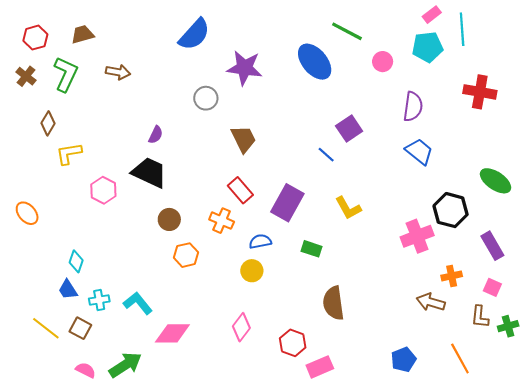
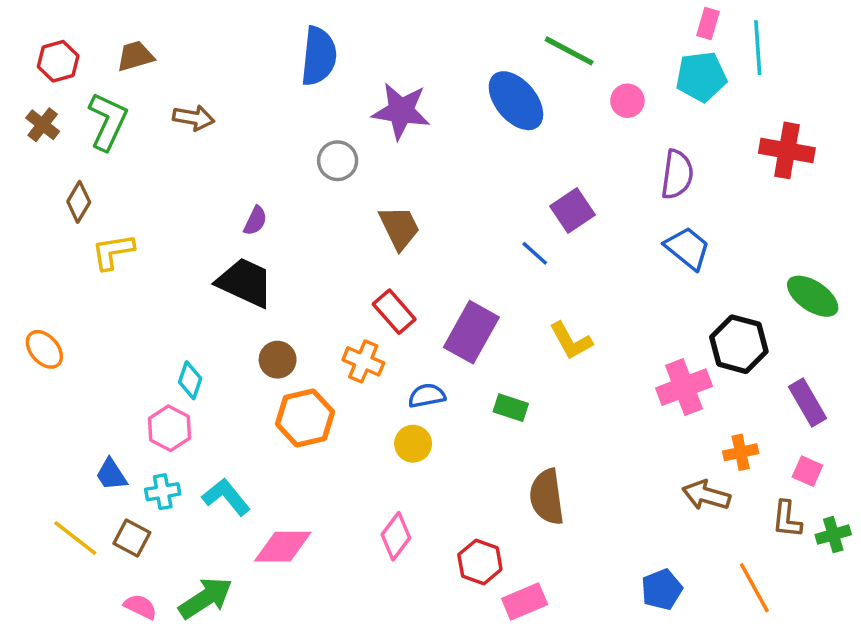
pink rectangle: (432, 15) -> (708, 24), turned -36
blue semicircle: (194, 34) -> (319, 56), turned -36
pink hexagon: (103, 190) -> (170, 428), moved
orange hexagon: (186, 255) -> (305, 418), size x1.4
cyan diamond: (76, 261) -> (190, 380), moved

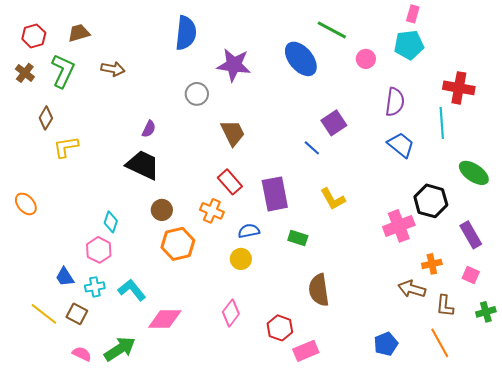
cyan line: (758, 48) -> (442, 123), moved
purple rectangle: (471, 332) -> (275, 194), turned -40
brown L-shape: (787, 519) -> (445, 306), moved

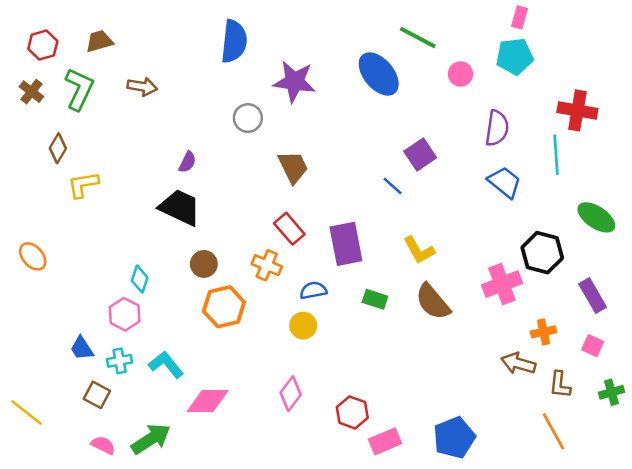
brown semicircle: (319, 290) -> (433, 302), moved, turned -32
yellow line: (44, 314) -> (26, 412), moved
blue pentagon: (386, 344) -> (454, 438), moved, size x1.4

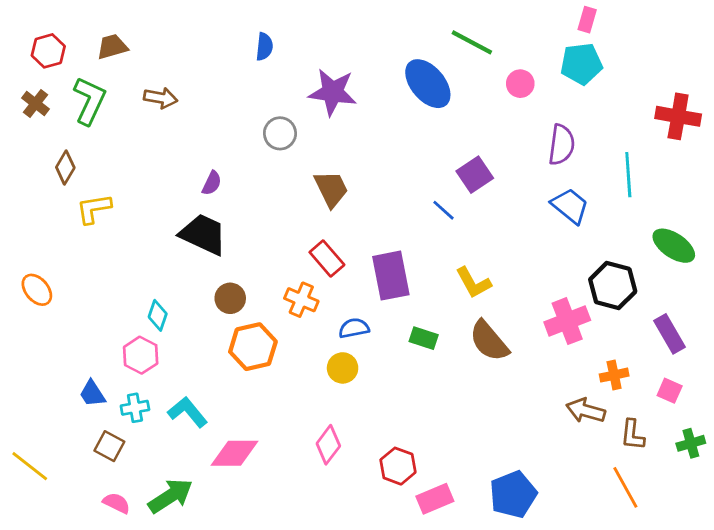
blue semicircle: (234, 41) -> (264, 47), size x0.6
red cross: (577, 110) -> (678, 116), moved

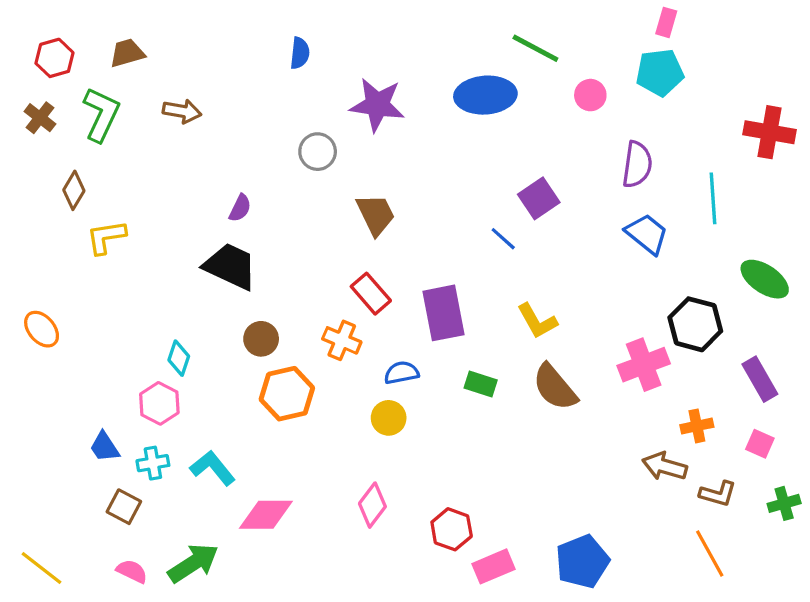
blue ellipse: (428, 84) -> (485, 95), turned -54
brown L-shape: (633, 435) -> (718, 494), turned -80
yellow line: (30, 466) -> (42, 568), moved

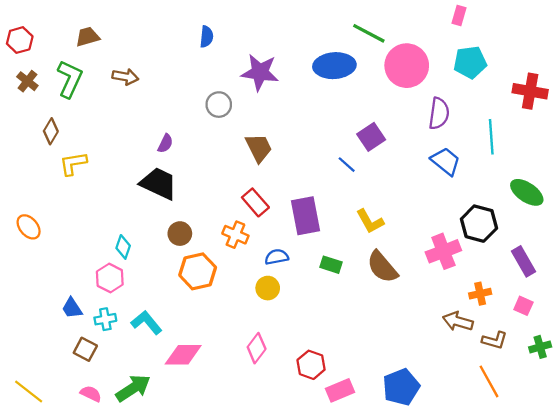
red hexagon: (54, 58) -> (20, 40), moved
cyan pentagon: (660, 72) -> (470, 62), moved
pink circle: (590, 95) -> (407, 66), size x2.0

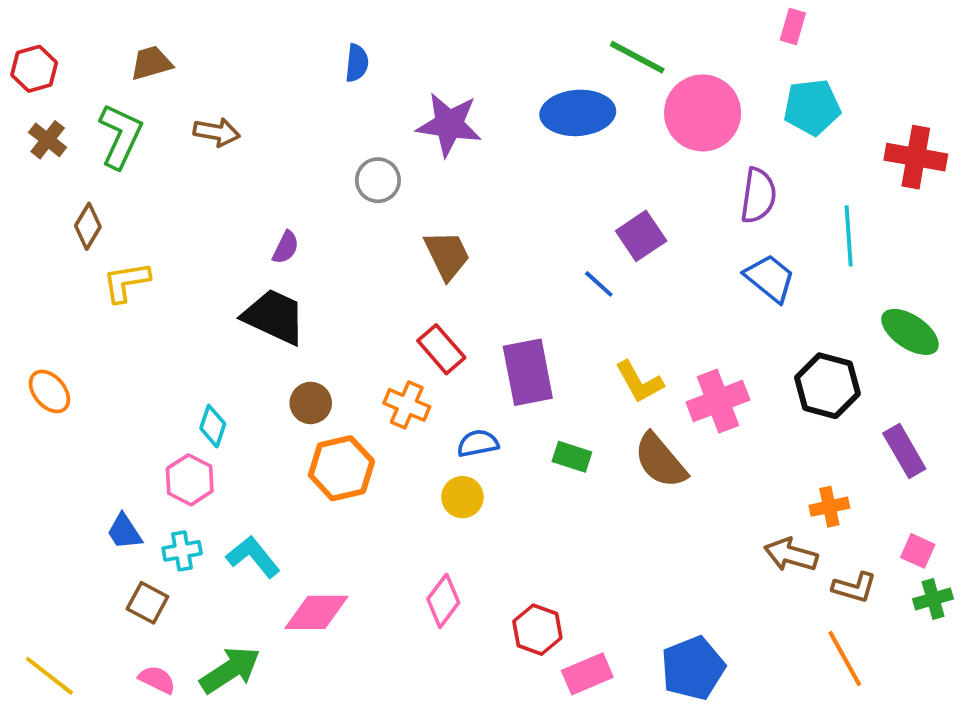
pink cross: (443, 251) -> (718, 401), moved
pink square: (523, 306) -> (918, 551), moved

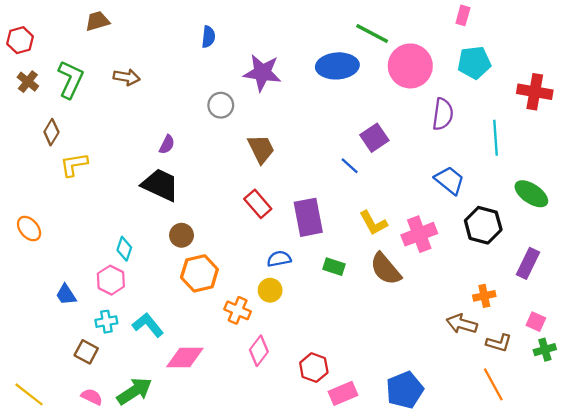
brown trapezoid: (151, 63) -> (97, 21), moved
blue trapezoid: (770, 278) -> (450, 180), moved
orange cross: (407, 405) -> (238, 310), moved
purple rectangle: (904, 451) -> (528, 263), turned 56
blue trapezoid: (124, 532) -> (66, 295), moved

